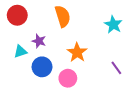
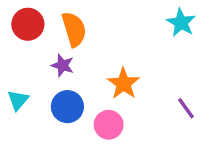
orange semicircle: (63, 16) -> (74, 29), moved
cyan star: (113, 25) -> (181, 23), moved
cyan triangle: (20, 51) -> (18, 100), moved, turned -32

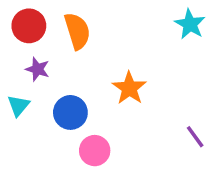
purple star: (62, 65) -> (38, 69), moved
purple line: (186, 108) -> (195, 137), moved
pink circle: (109, 125) -> (95, 151), moved

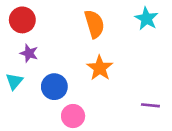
orange semicircle: (77, 31) -> (94, 24), moved
purple line: (195, 137) -> (150, 105), turned -48

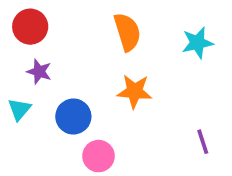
cyan star: (146, 19) -> (197, 43), moved, turned 30
orange star: (100, 68) -> (134, 91), turned -30
purple line: (150, 105) -> (203, 142), turned 66

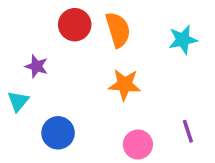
red circle: (30, 27) -> (75, 25), moved
blue circle: (73, 116) -> (58, 133), moved
pink circle: (99, 156) -> (138, 144), moved

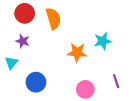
red circle: (75, 25) -> (25, 13), moved
orange semicircle: (118, 30) -> (53, 18), moved
cyan star: (183, 40) -> (103, 41), moved

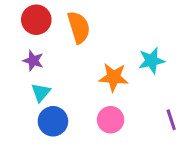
cyan triangle: (11, 63) -> (41, 92), moved
pink circle: (85, 89) -> (111, 120), moved

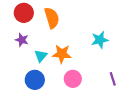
orange star: (114, 77) -> (62, 54), moved
cyan triangle: (41, 92) -> (41, 56), moved

